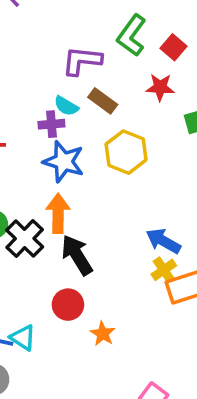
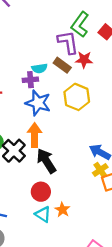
purple L-shape: (82, 61) -> (68, 42), moved, turned 75
red star: (160, 87) -> (84, 60), moved
cyan semicircle: (66, 106) -> (39, 68), turned -40
cyan triangle: (23, 338) -> (43, 214), moved

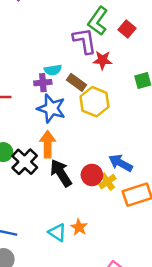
brown rectangle: (62, 65) -> (76, 82), moved
yellow cross: (100, 170) -> (107, 182), moved
red circle: (41, 192) -> (92, 175), moved

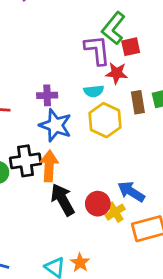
red square: (127, 29) -> (131, 47), moved, turned 35
cyan semicircle: (53, 70) -> (94, 91), moved
brown rectangle: (76, 82) -> (138, 102), moved, turned 42
black cross: (25, 162) -> (25, 161), moved, turned 35

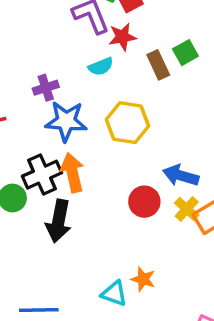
yellow hexagon: (105, 120) -> (127, 123), moved
black arrow: (63, 200) -> (59, 221), moved, turned -124
yellow cross: (115, 212) -> (187, 209), moved

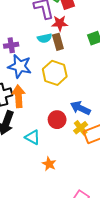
brown rectangle: (158, 65) -> (58, 42), moved
cyan triangle: (114, 294) -> (33, 137), moved

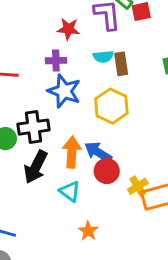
red star: (60, 23) -> (68, 29), moved
orange arrow: (19, 96) -> (72, 152), moved
blue arrow: (80, 108) -> (98, 152), moved

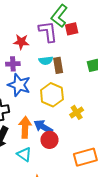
yellow cross: (138, 186) -> (77, 112), moved

